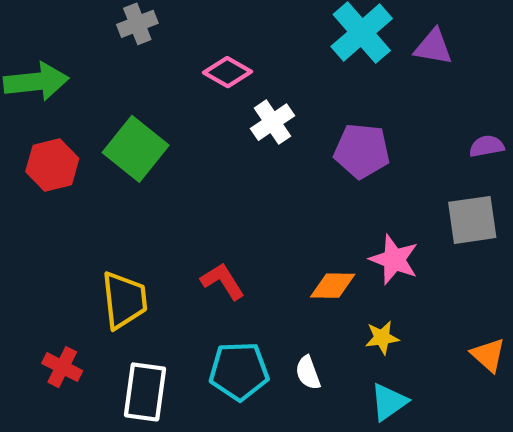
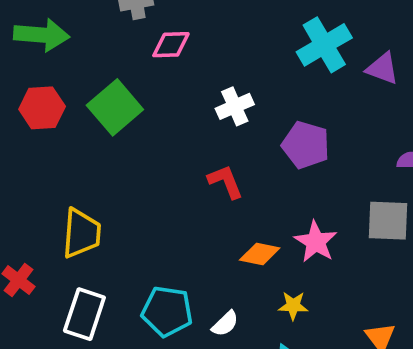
pink diamond: (227, 72) -> (171, 45), moved, turned -42
red L-shape: (223, 281) -> (226, 182), moved
white semicircle: (308, 373) -> (225, 324), turned -124

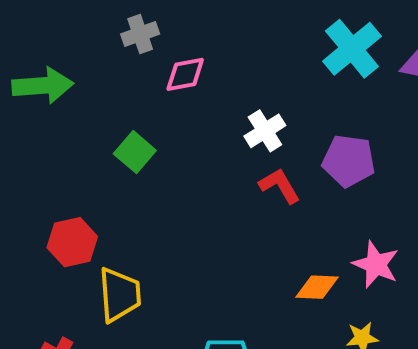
green square: (115, 107) -> (135, 152), size x0.7
red hexagon: (42, 108) -> (72, 242), moved
red L-shape: (226, 182) -> (280, 186), moved

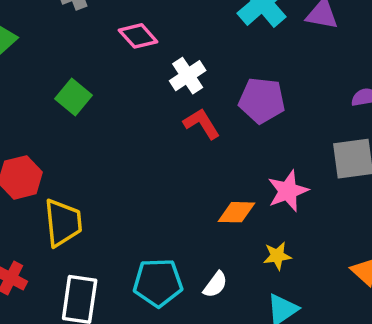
pink diamond: (185, 74) -> (138, 36), moved, turned 60
pink star: (376, 264) -> (288, 191), turned 30

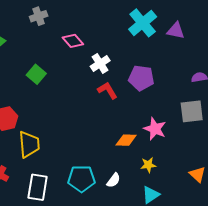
pink star: (288, 191) -> (155, 129), turned -30

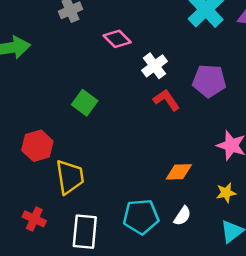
green square: (36, 74) -> (85, 103), moved
orange diamond: (126, 140) -> (179, 172), moved

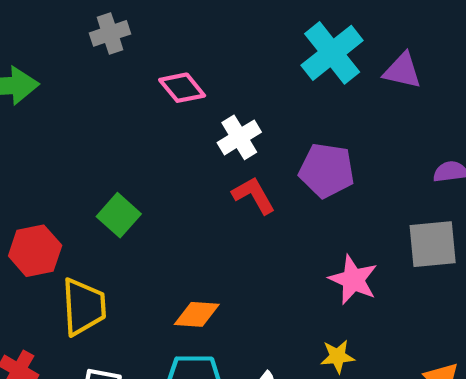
green square: (85, 103) -> (119, 215), moved
orange diamond: (179, 172) -> (197, 314), moved

